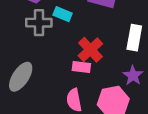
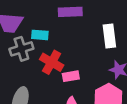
red cross: (90, 50) -> (52, 62), moved

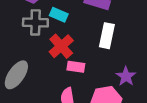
white rectangle: (109, 36) -> (107, 36), moved

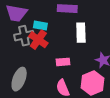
red cross: (61, 46) -> (38, 40), moved

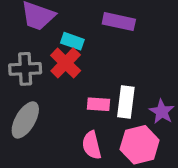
white rectangle: (81, 33) -> (126, 102), moved
gray cross: (24, 36) -> (25, 69), moved

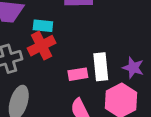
red cross: (66, 63) -> (42, 46), turned 32

